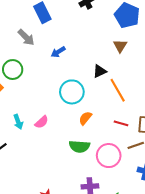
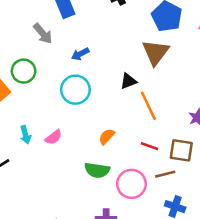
brown triangle: (120, 46) -> (156, 52), size x1.6
cyan circle: (72, 92) -> (75, 90), moved

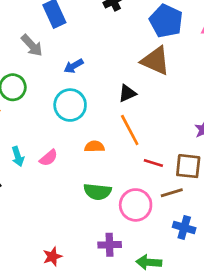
brown triangle: (156, 52) -> (155, 61), turned -40
orange line: (148, 106) -> (130, 130), moved
orange semicircle: (107, 137) -> (94, 147), moved, turned 48

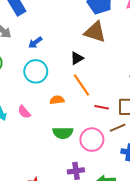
pink semicircle: (49, 158) -> (24, 112), turned 96

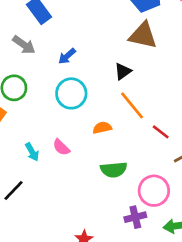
red line: (102, 107) -> (161, 132), turned 32
pink circle: (92, 140) -> (154, 191), moved

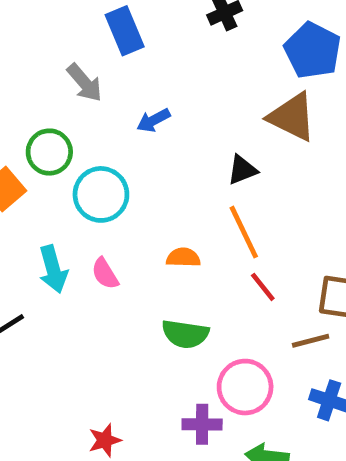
cyan circle: (71, 93) -> (101, 194), moved
red line: (161, 132) -> (263, 287), moved
cyan arrow: (32, 152) -> (53, 269), size x1.4

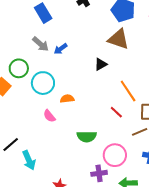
gray arrow: (85, 83) -> (40, 44), moved
orange line: (244, 232) -> (128, 91), moved
orange semicircle: (183, 258) -> (67, 99), moved
cyan arrow: (53, 269) -> (29, 160), moved

